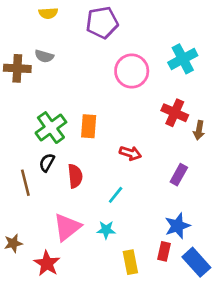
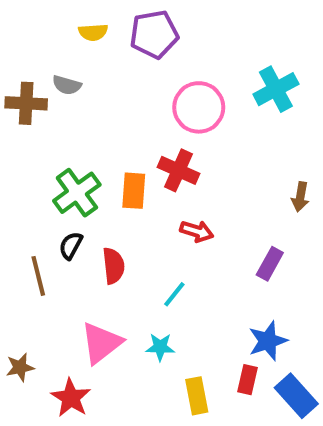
yellow semicircle: (48, 13) -> (93, 32), moved
red cross: (175, 113) -> (178, 170), moved

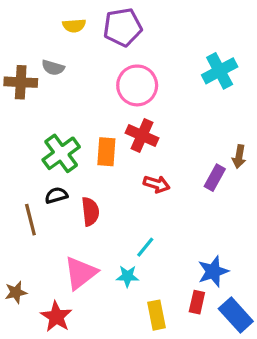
pink circle: (199, 107) -> (137, 85), moved
black semicircle: (71, 245) -> (56, 195), turned 45
purple rectangle: (270, 264) -> (215, 178), moved
cyan line: (174, 294) -> (145, 247), moved

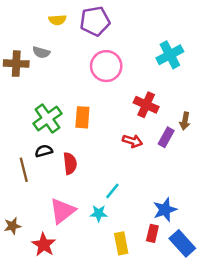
red cross: (142, 136) -> (146, 105), moved
red arrow: (157, 184) -> (132, 141), moved

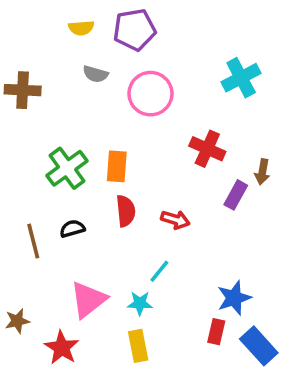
gray semicircle: (41, 52) -> (95, 74), moved
red arrow: (132, 141) -> (175, 220), moved
black semicircle: (44, 151) -> (72, 229), moved
red semicircle: (70, 163) -> (126, 211), moved
yellow rectangle: (121, 243) -> (138, 346), moved

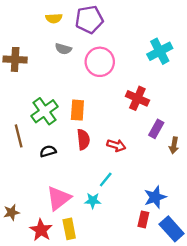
brown arrow: (262, 172) -> (174, 145), moved
brown line: (33, 241) -> (19, 136), moved
yellow rectangle: (138, 346) -> (69, 229), moved

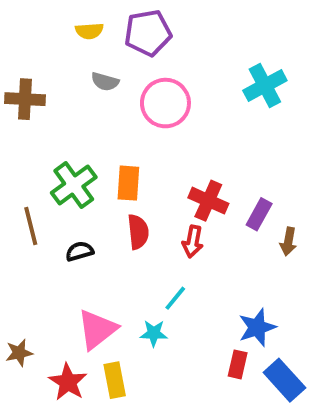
red cross: (137, 98) -> (208, 201), moved
red arrow: (116, 145) -> (193, 242), turned 84

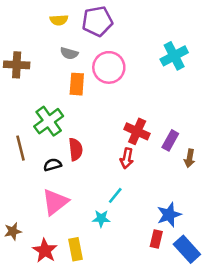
orange rectangle: (128, 183) -> (77, 84), moved
red semicircle: (138, 232) -> (76, 149), moved
pink triangle: (97, 329) -> (55, 202), moved

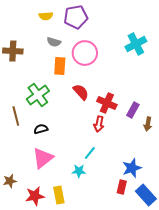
red semicircle: (76, 149) -> (81, 92), moved, turned -36
red star: (45, 251) -> (35, 196), turned 30

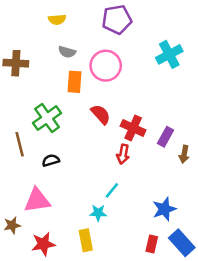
purple pentagon: (76, 17) -> (117, 20), moved
pink triangle: (43, 158) -> (37, 200), moved, turned 30
red rectangle: (122, 187) -> (152, 244), moved
yellow rectangle: (59, 195) -> (86, 240), moved

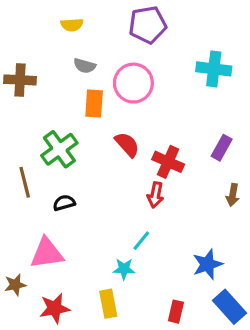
cyan cross: (169, 54) -> (214, 69), turned 35
purple rectangle: (166, 137) -> (222, 148), moved
red rectangle: (152, 244) -> (176, 312), moved

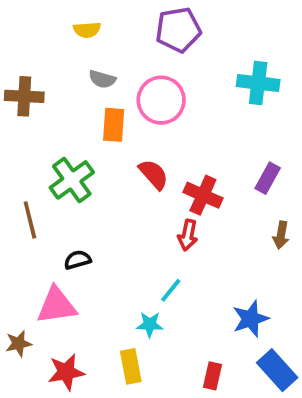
black semicircle: (64, 203) -> (77, 260), moved

